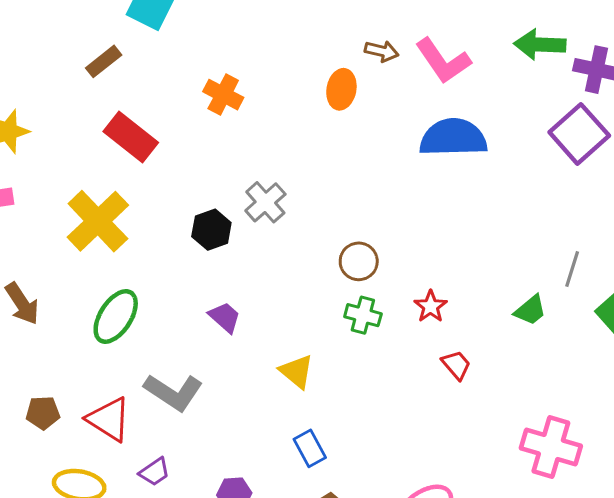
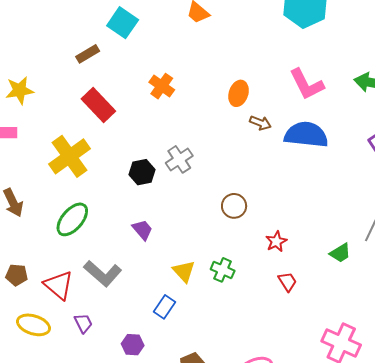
brown arrow: (382, 51) -> (260, 123), moved
green cross: (363, 315) -> (223, 270), moved
blue rectangle: (310, 448) -> (165, 307), moved, turned 55
purple trapezoid: (155, 472) -> (83, 323), turned -90

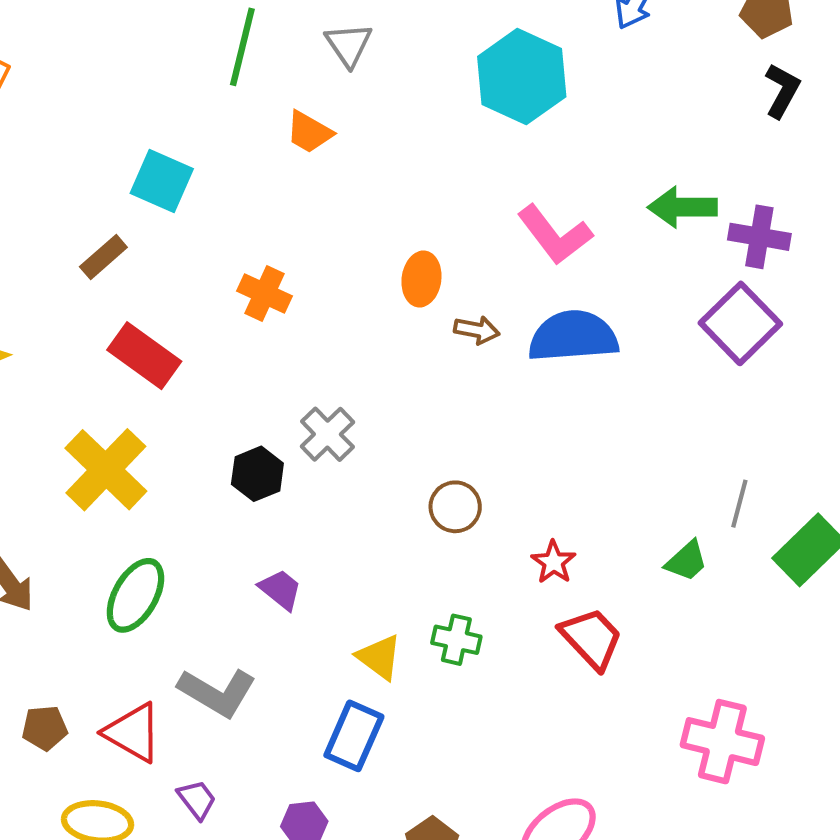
red trapezoid: (288, 282) -> (591, 638), size x1.6
blue rectangle: (165, 307) -> (354, 736), size x1.4

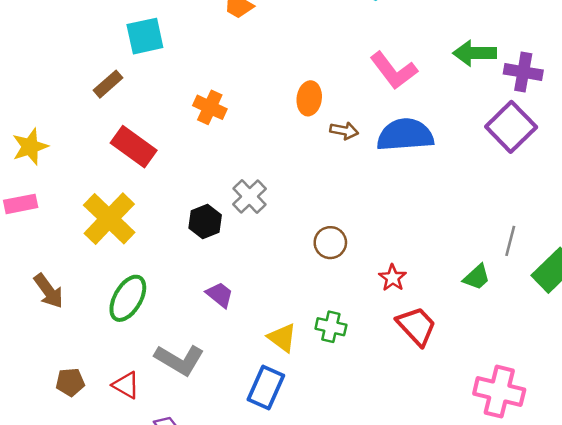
cyan square: (162, 181) -> (145, 36), turned -36
red triangle: (133, 733) -> (126, 385), size x0.7

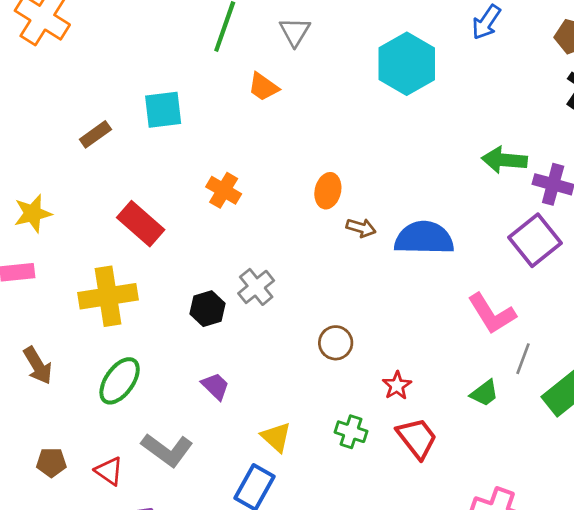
pink L-shape: (394, 70) -> (492, 314), moved
brown rectangle: (108, 84) -> (95, 134), moved
yellow cross: (109, 219) -> (108, 296), turned 32
green cross: (331, 327) -> (351, 432), moved

